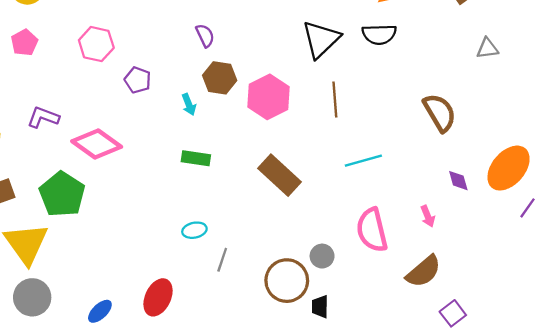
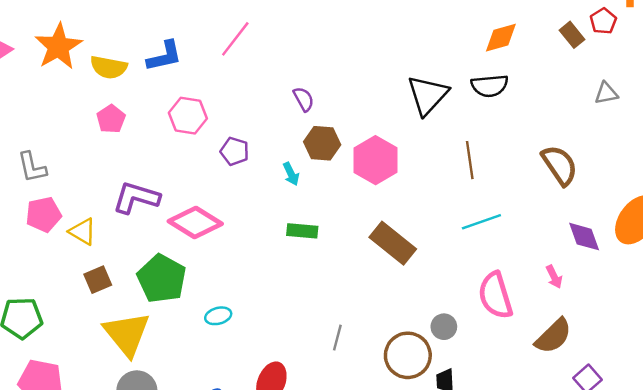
brown line: (335, 100) -> (470, 160), moved
purple L-shape: (43, 117) -> (136, 198), size x1.4
purple diamond: (458, 181) -> (584, 237), size x1.4
cyan ellipse: (194, 230) -> (218, 316), moved

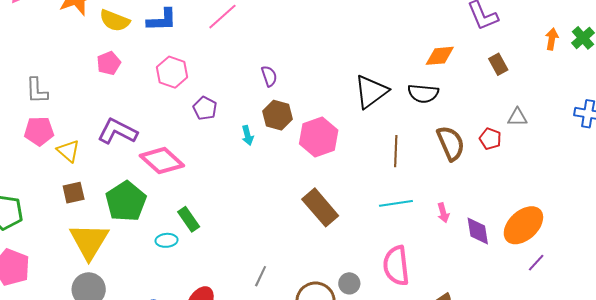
red pentagon: (603, 21) -> (490, 139), moved, turned -30
brown semicircle: (560, 165) -> (451, 143), moved
green rectangle: (302, 231) -> (189, 219), moved, turned 40
pink arrow: (554, 277) -> (443, 213), moved

